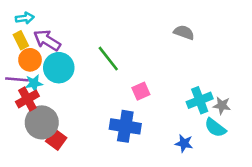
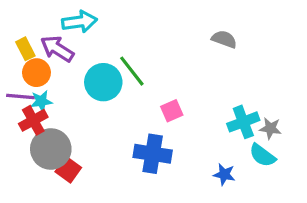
cyan arrow: (25, 18) -> (79, 22), moved, size x1.5
cyan circle: (59, 68) -> (103, 82), moved

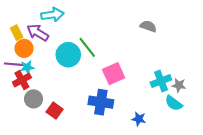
pink square: (172, 111) -> (114, 74), size x1.5
gray circle: (51, 149) -> (34, 99), size x0.7
red square: (68, 170) -> (55, 111), moved
blue star: (224, 174) -> (139, 119), moved

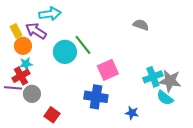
purple line: (13, 64) -> (13, 88), moved
gray star: (179, 85) -> (170, 81), size x1.6
red square: (55, 111) -> (52, 115), moved

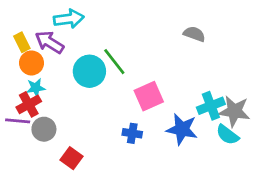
blue cross: (96, 97) -> (132, 133), size x0.6
blue star: (132, 113) -> (182, 129), moved, size x1.6

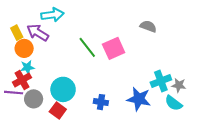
cyan circle: (89, 71) -> (63, 89), moved
pink square: (149, 96) -> (114, 48), moved
gray star: (234, 111) -> (179, 85), size x0.6
red square: (72, 158) -> (58, 110), moved

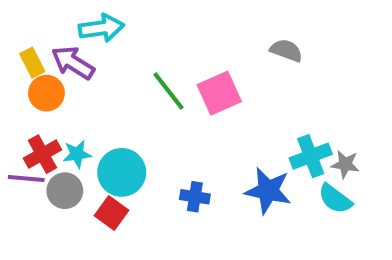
cyan star: (27, 67) -> (77, 154), moved

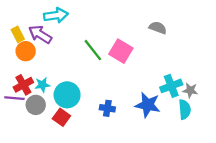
pink square: (219, 93) -> (121, 51), turned -35
cyan semicircle: (335, 199) -> (185, 109), turned -132

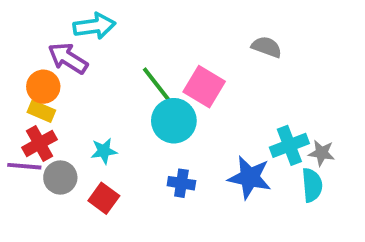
yellow rectangle: (18, 34) -> (41, 111), moved, turned -40
cyan star: (42, 85) -> (104, 151), moved
cyan circle: (67, 95) -> (174, 121), moved

